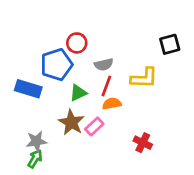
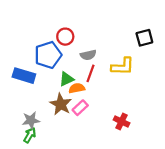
orange semicircle: (112, 104) -> (77, 88), moved

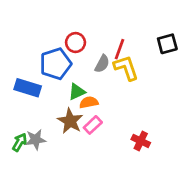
gray semicircle: (88, 55) -> (102, 64), turned -49
yellow L-shape: (123, 66) -> (126, 68), moved, turned -110
red line: (91, 73) -> (119, 49), moved
green arrow: (30, 135) -> (20, 142), moved

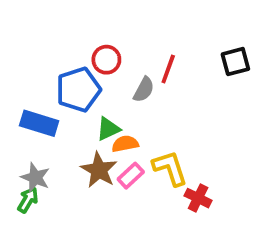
yellow L-shape: (126, 68) -> (170, 168), moved
gray star: (36, 140) -> (35, 177), moved, turned 30

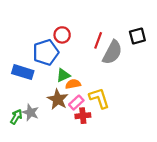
gray semicircle: (144, 90) -> (112, 52), moved, size x1.6
gray star: (35, 177) -> (30, 112), moved
red cross: (198, 198) -> (83, 116), moved, turned -32

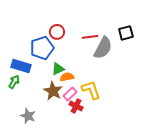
red line: (98, 40) -> (90, 37), turned 63
gray star: (30, 112) -> (28, 116), moved
red cross: (83, 116) -> (76, 106), turned 32
green arrow: (16, 117) -> (14, 82), moved

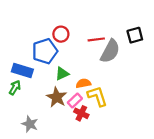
orange semicircle: (67, 77) -> (83, 83), moved

